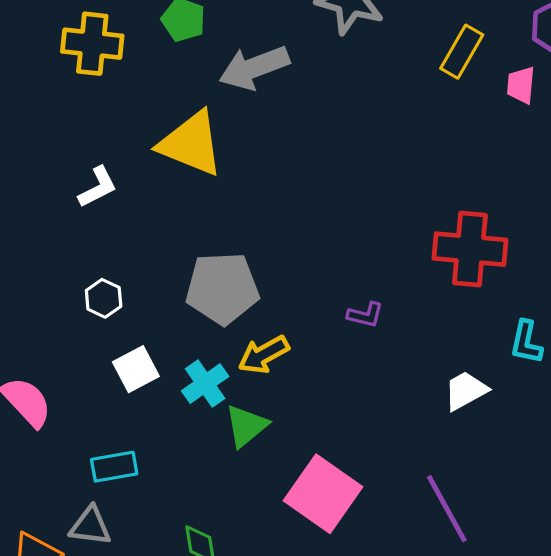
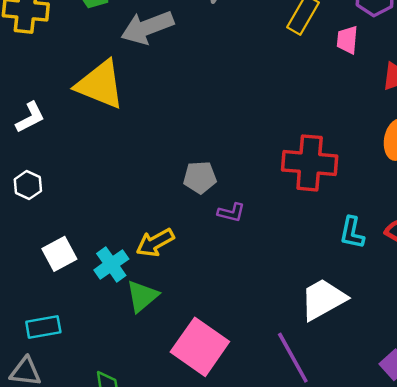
gray pentagon: (222, 288) -> (200, 177), moved, size x0.6
white hexagon: (104, 298) -> (28, 185), moved
white trapezoid: (466, 391) -> (323, 299), moved, size x1.4

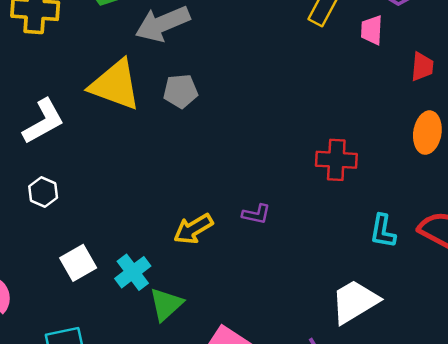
white L-shape: (30, 117) -> (43, 121), size x1.4
red cross: (310, 163) -> (336, 160), size x0.7
gray pentagon: (200, 177) -> (181, 91), moved
yellow arrow: (155, 243) -> (193, 229), moved

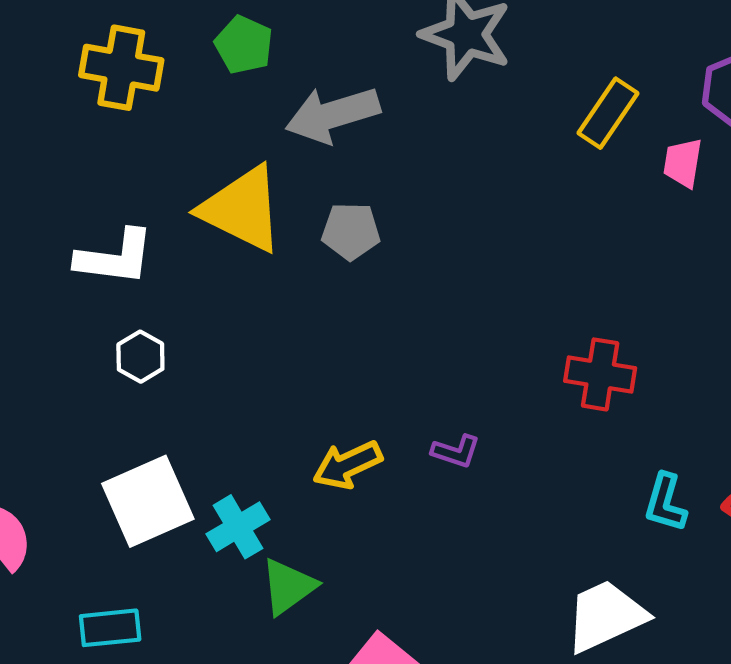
white L-shape: (43, 121) -> (115, 257), turned 30
white hexagon: (43, 192) -> (140, 357), moved
white square: (78, 263) -> (148, 501), size x1.5

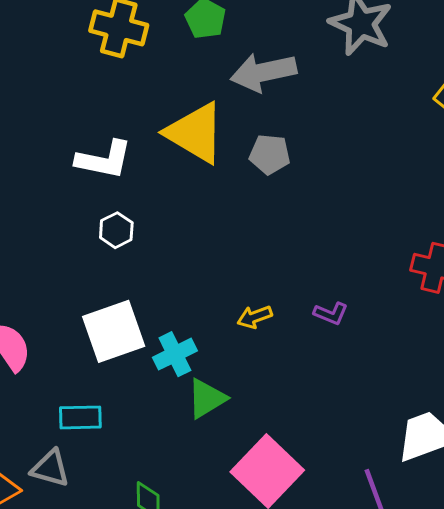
yellow arrow: (347, 465) -> (255, 317), size x0.7

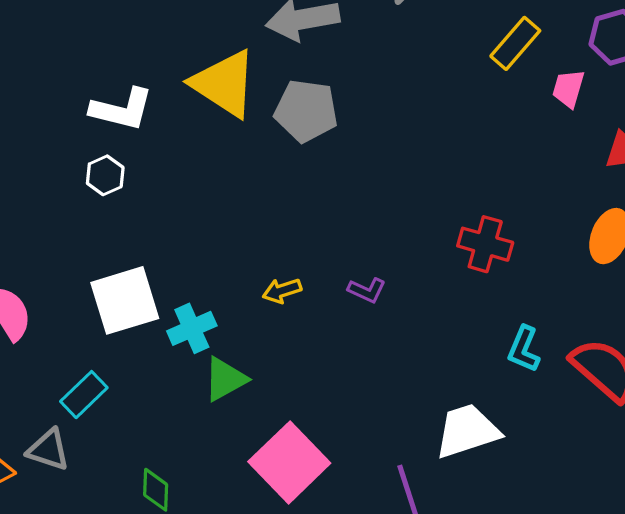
gray pentagon: (270, 154) -> (306, 111), size x1.4
white hexagon: (116, 230) -> (105, 175), moved
cyan rectangle: (80, 417) -> (84, 395), turned -45

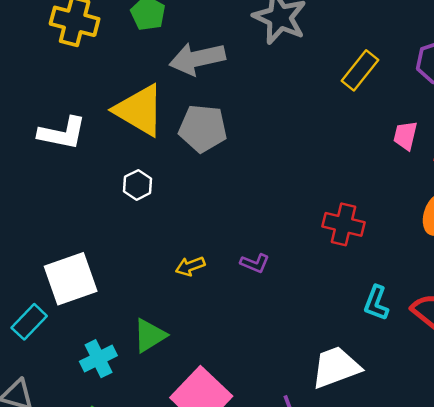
pink trapezoid: (568, 89) -> (405, 135), moved
white hexagon: (105, 175) -> (138, 185), moved
cyan cross: (192, 328) -> (98, 359), moved
cyan rectangle: (84, 395) -> (29, 322), moved

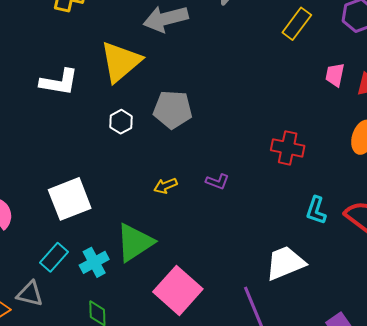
yellow triangle: (140, 110) -> (121, 62), turned 51
gray pentagon: (203, 128) -> (173, 110), moved
cyan rectangle: (29, 322) -> (54, 257), moved
green triangle: (150, 335) -> (135, 242), size x1.4

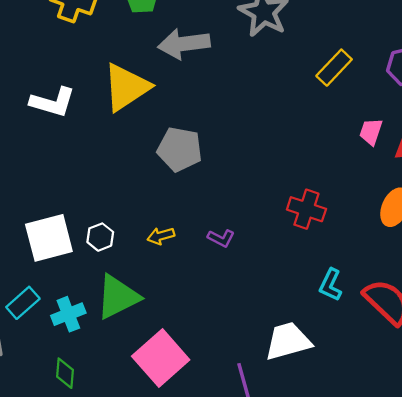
white hexagon: (121, 122) -> (100, 237), moved

